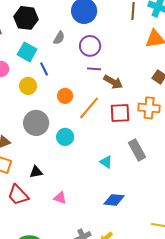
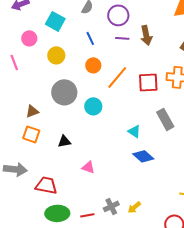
blue line: (44, 69) -> (90, 38), moved
brown arrow: (113, 82) -> (146, 35), moved, turned 48
red trapezoid: (18, 195) -> (46, 185), moved, turned 145
blue diamond: (114, 200) -> (143, 156), moved, turned 35

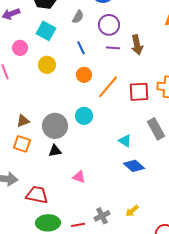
gray circle: (64, 92) -> (55, 126), moved
yellow arrow: (134, 207) -> (132, 211), moved

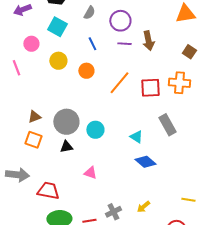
orange circle: (84, 75) -> (86, 71), moved
cyan circle: (84, 116) -> (95, 130), moved

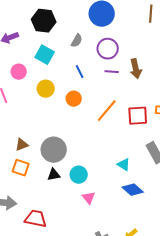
cyan circle: (95, 130) -> (79, 175), moved
pink triangle: (90, 173) -> (89, 198), moved, turned 32

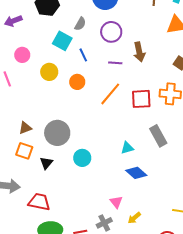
cyan square: (45, 55) -> (62, 41), moved
purple line: (112, 72) -> (115, 63), moved
cyan triangle: (124, 165) -> (127, 148), turned -48
black triangle: (54, 175) -> (46, 163), moved, turned -40
pink triangle: (89, 198) -> (116, 202), moved

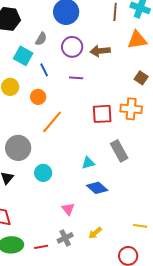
brown arrow: (139, 52) -> (100, 51), moved, turned 96
orange line: (110, 94) -> (52, 122), moved
pink triangle: (116, 202) -> (68, 209), moved

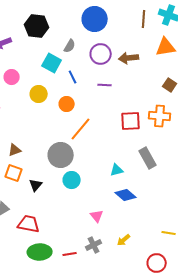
gray circle: (18, 148) -> (61, 155), moved

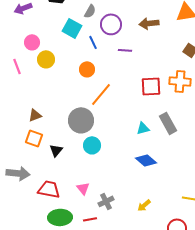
purple circle: (101, 54) -> (111, 24), moved
yellow circle: (39, 94) -> (46, 59), moved
cyan triangle: (117, 170) -> (143, 128), moved
pink triangle: (97, 216) -> (83, 188), moved
gray cross: (94, 245) -> (106, 201), moved

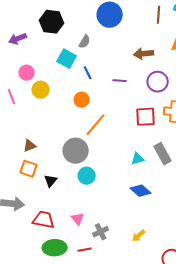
purple circle: (111, 24) -> (158, 82), moved

